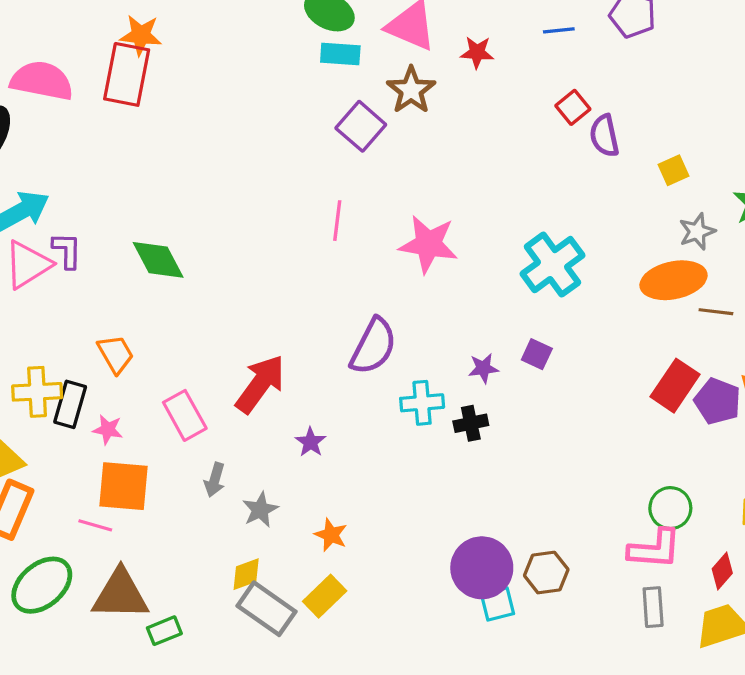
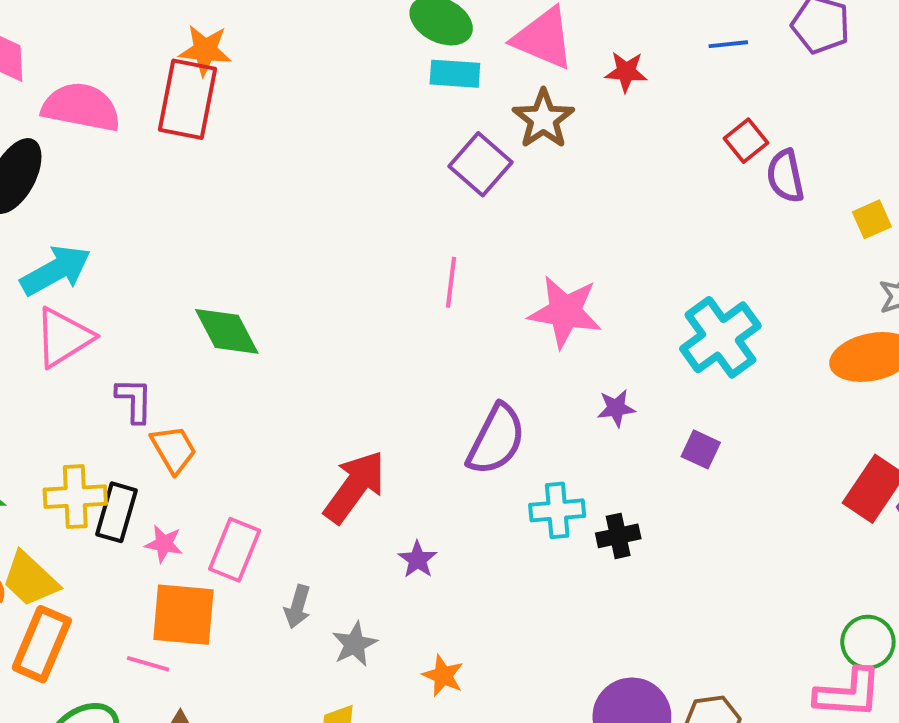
purple L-shape: (67, 250) -> (134, 400), moved
purple star: (483, 368) -> (616, 408), moved
pink rectangle: (185, 415) -> (235, 550), moved, turned 51

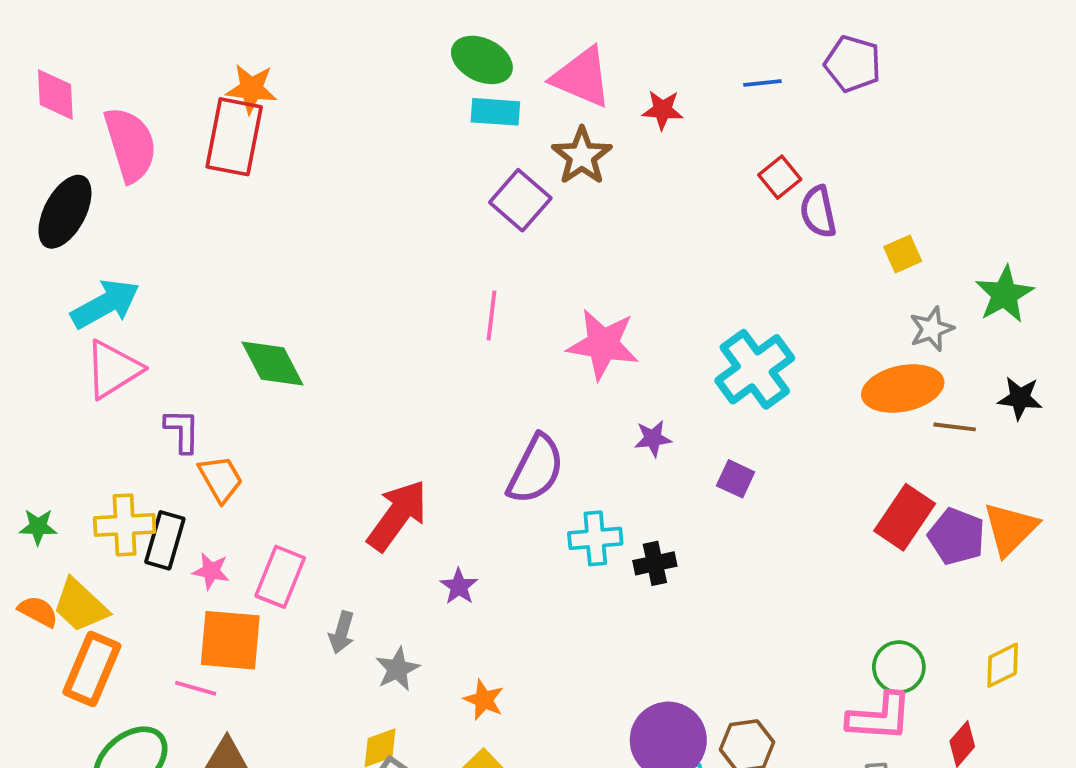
pink semicircle: (81, 107) -> (130, 144), turned 62

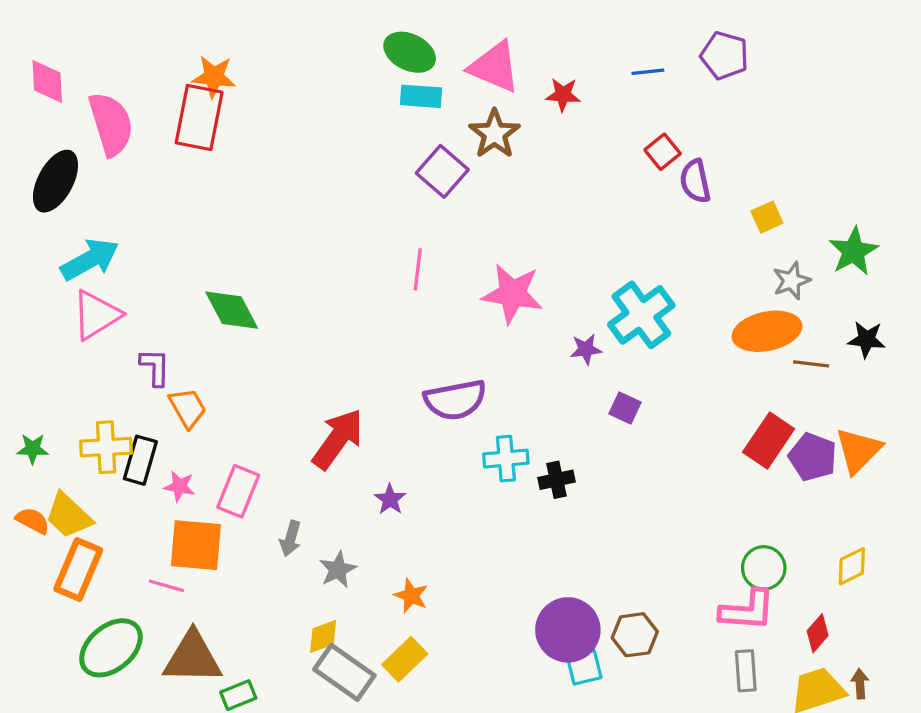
purple star: (653, 438) -> (586, 349), moved
purple semicircle: (536, 469) -> (455, 400), turned 52

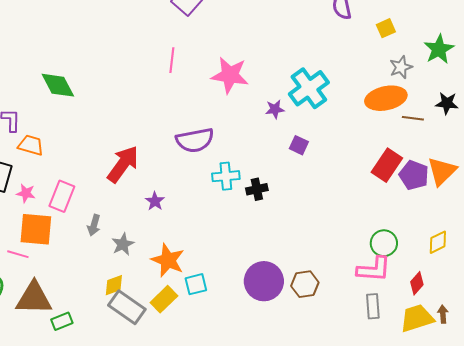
orange trapezoid: (188, 408) -> (31, 145), turned -44
orange star: (411, 596) -> (168, 260), size x1.6
cyan square: (584, 667) -> (196, 284), moved

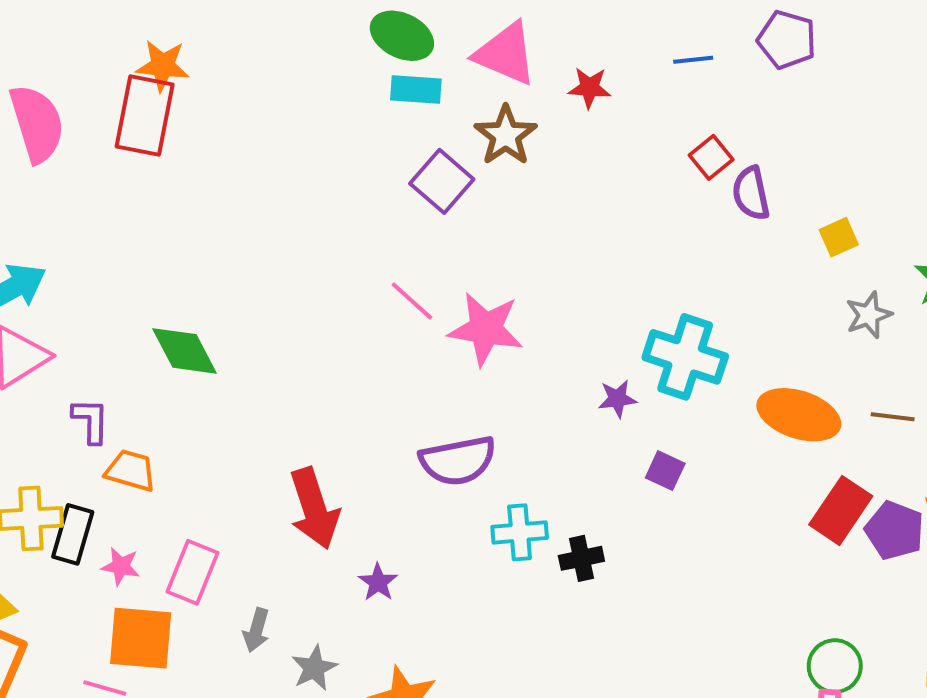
pink line: (172, 60) -> (412, 301), turned -55
pink star: (230, 75) -> (486, 329), moved
cyan cross: (309, 88) -> (685, 357), turned -36
orange ellipse: (386, 98) -> (799, 415), moved, turned 30
red arrow: (123, 164) -> (314, 508), turned 126

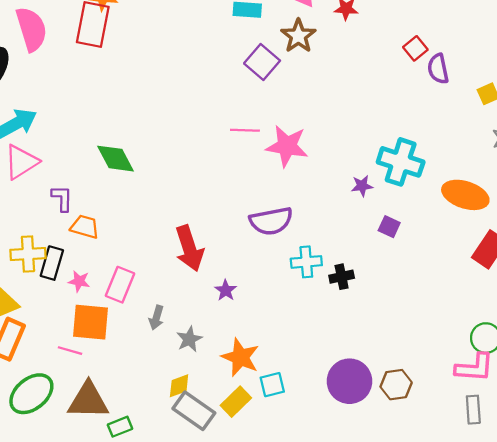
pink line: (412, 301) -> (245, 130), turned -40

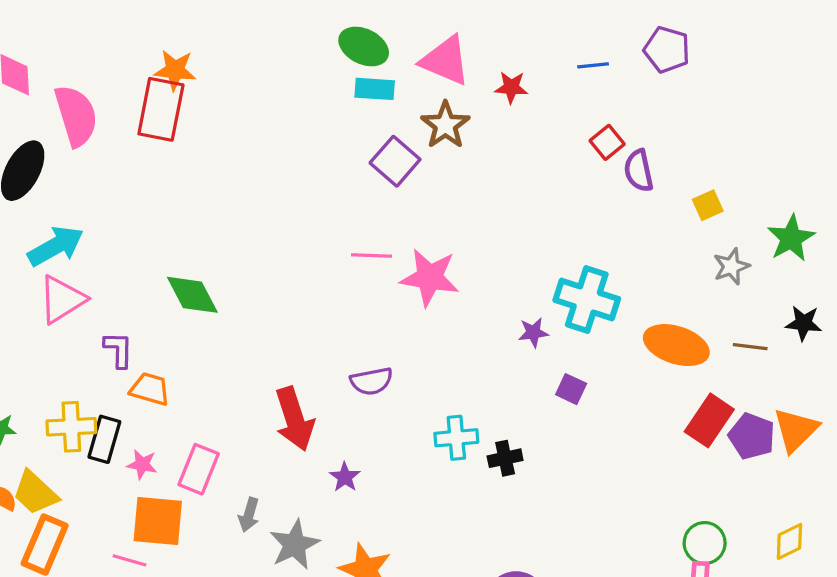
purple semicircle: (271, 221) -> (371, 381), moved, size x0.7
gray star: (189, 339) -> (294, 545), size x1.4

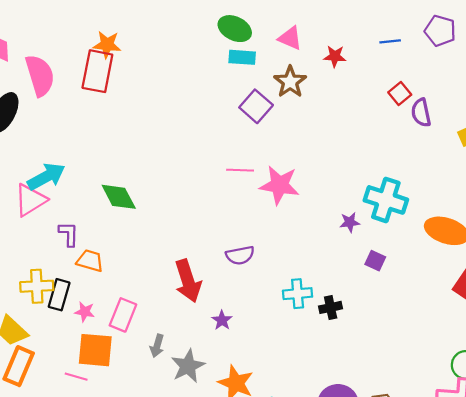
pink triangle: (445, 61) -> (290, 38), size x0.7
cyan arrow: (56, 246) -> (46, 177), moved

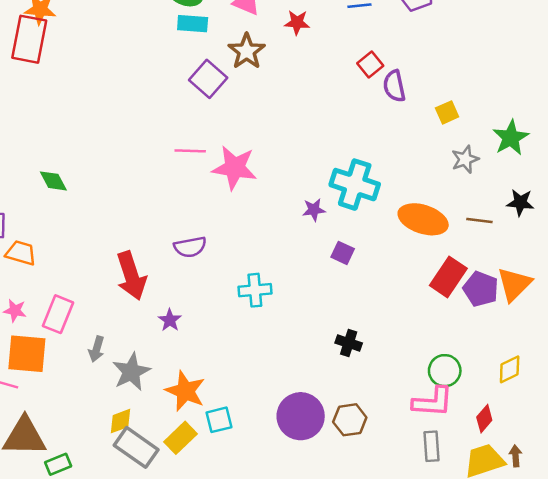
green diamond: (119, 197) -> (53, 181), size x0.7
black cross: (331, 307) -> (349, 343), moved, turned 30

